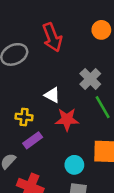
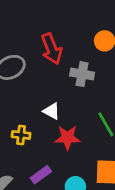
gray cross: (90, 79) -> (82, 74), moved, turned -35
purple rectangle: (33, 140) -> (41, 175), moved

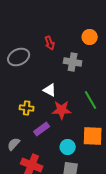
red arrow: (52, 49) -> (50, 43), size x0.6
purple rectangle: (41, 175) -> (42, 129), moved

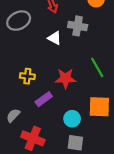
white triangle: (50, 90) -> (55, 38), moved

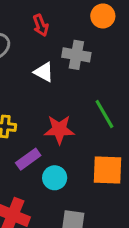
cyan circle: (72, 119) -> (55, 178), moved

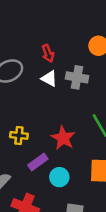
white triangle: (44, 72) -> (49, 79), moved
red star: (59, 130) -> (63, 138), turned 30

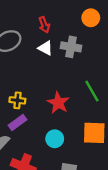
purple rectangle: (38, 162) -> (17, 122), moved

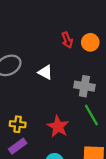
red arrow: (44, 25) -> (67, 40), moved
gray cross: (71, 47) -> (84, 86), moved

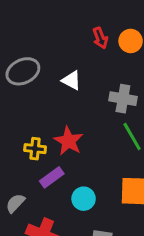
red star: (58, 126) -> (68, 141), moved
purple rectangle: (18, 146) -> (52, 177), moved

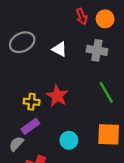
gray cross: (123, 99) -> (97, 50), moved
purple rectangle: (52, 177) -> (30, 126), moved

